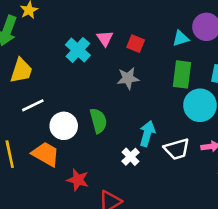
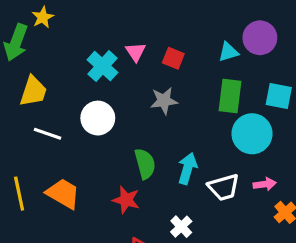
white line: (33, 105) -> (47, 134), turned 45
green semicircle: (98, 121) -> (145, 164), moved
white circle: (64, 126) -> (98, 118), moved
white cross: (131, 157) -> (181, 227), moved
red star: (78, 180) -> (126, 200), moved

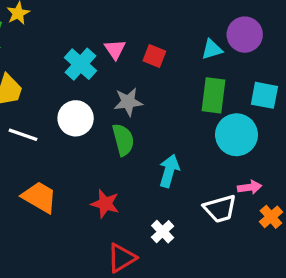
gray star: (164, 101) -> (128, 102), moved
green semicircle: (145, 164) -> (123, 140), moved
white trapezoid: (224, 187) -> (220, 209), moved

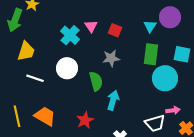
cyan triangle: (212, 49) -> (150, 26), turned -40
gray star: (128, 102) -> (111, 58), moved
cyan arrow: (169, 171) -> (113, 100), moved
red star: (105, 204) -> (85, 120), turned 30

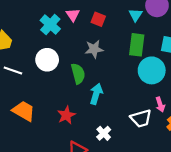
pink arrow: (173, 110) -> (160, 105), turned 80

